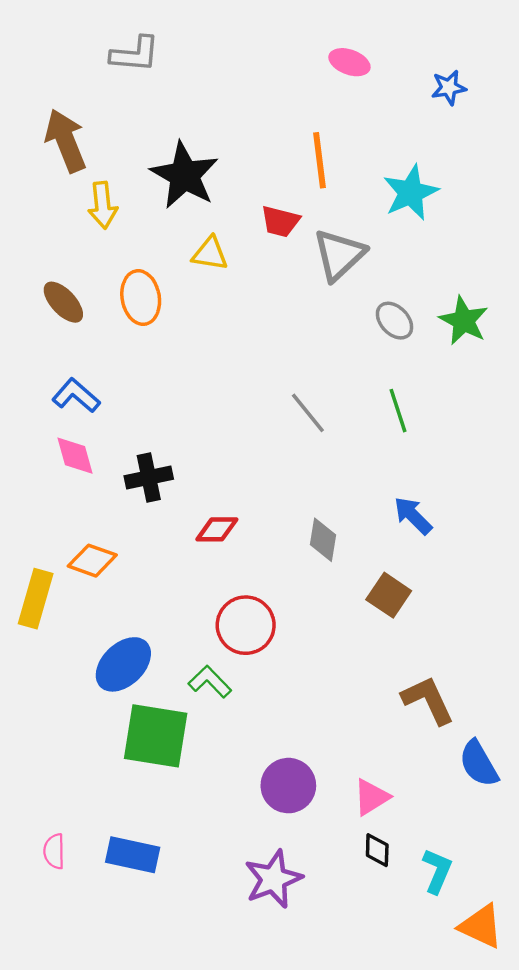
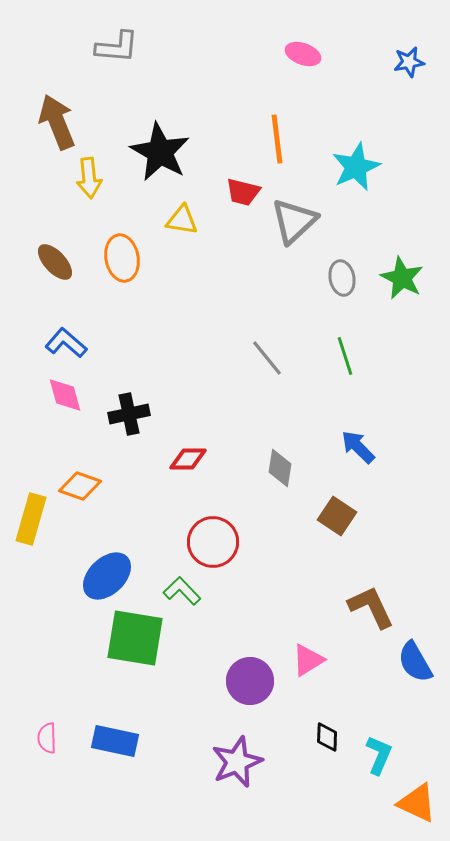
blue star: (449, 88) -> (409, 62), moved
gray ellipse: (394, 321) -> (342, 278), turned 32
pink triangle: (371, 797) -> (308, 660), moved

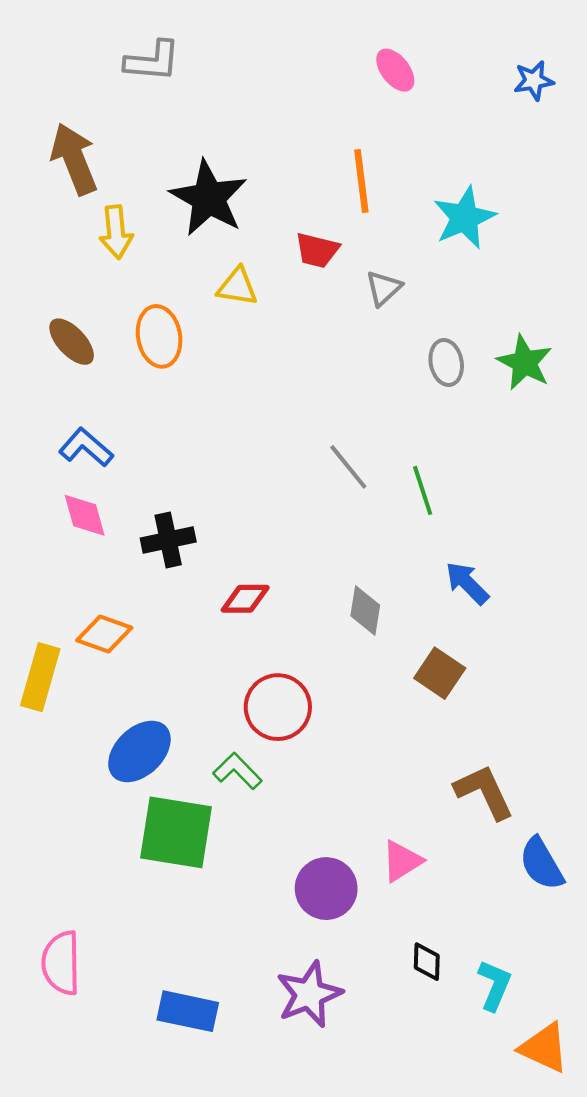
pink ellipse: (303, 54) -> (395, 70), turned 32
gray triangle: (294, 221) -> (384, 288), size x0.6
green line: (345, 356) -> (423, 490), moved
pink semicircle: (47, 738) -> (61, 963), size x1.6
blue rectangle: (115, 741) -> (188, 1011), moved

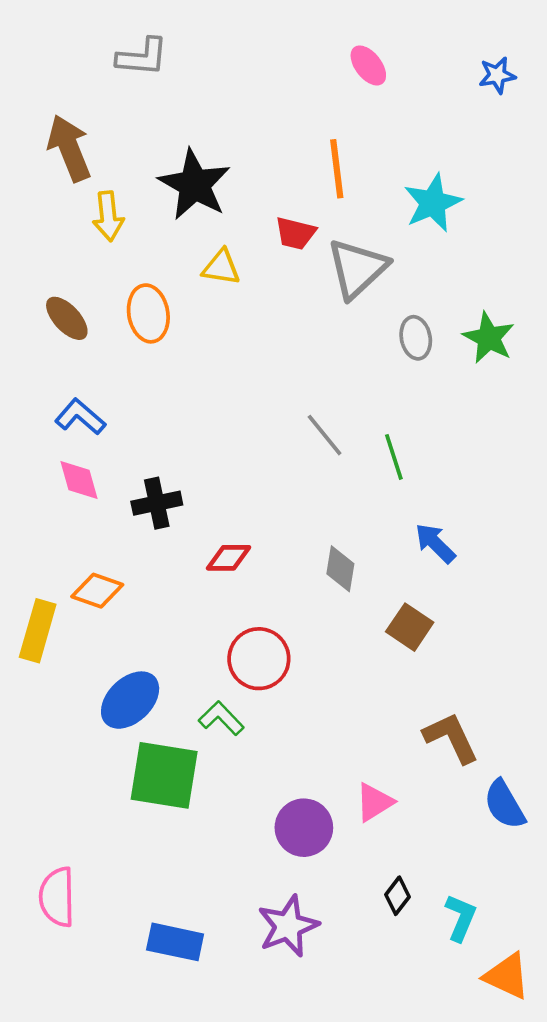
gray triangle: (384, 288) -> (357, 268), size x1.8
black diamond: (427, 962) -> (397, 896), turned 36

